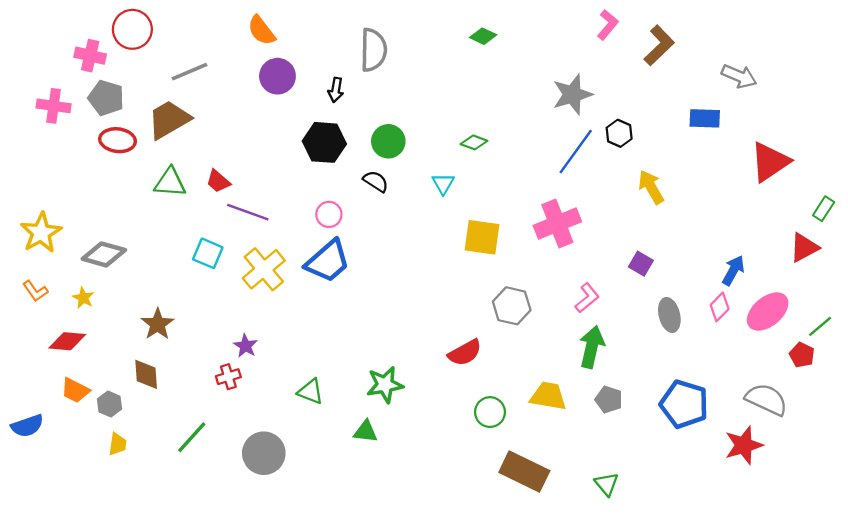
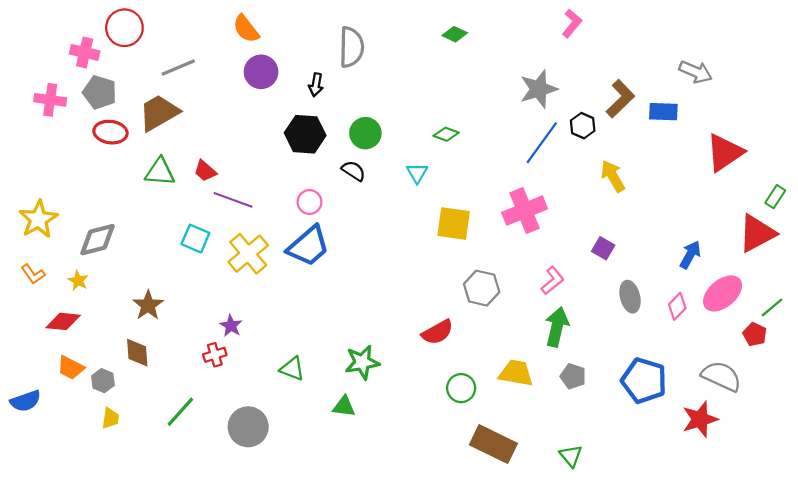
brown L-shape: (659, 45) -> (620, 99), moved
red triangle: (804, 248) -> (757, 233), size x1.4
gray diamond: (104, 254) -> (98, 240), turned -30
pink diamond: (720, 307) -> (677, 306), moved

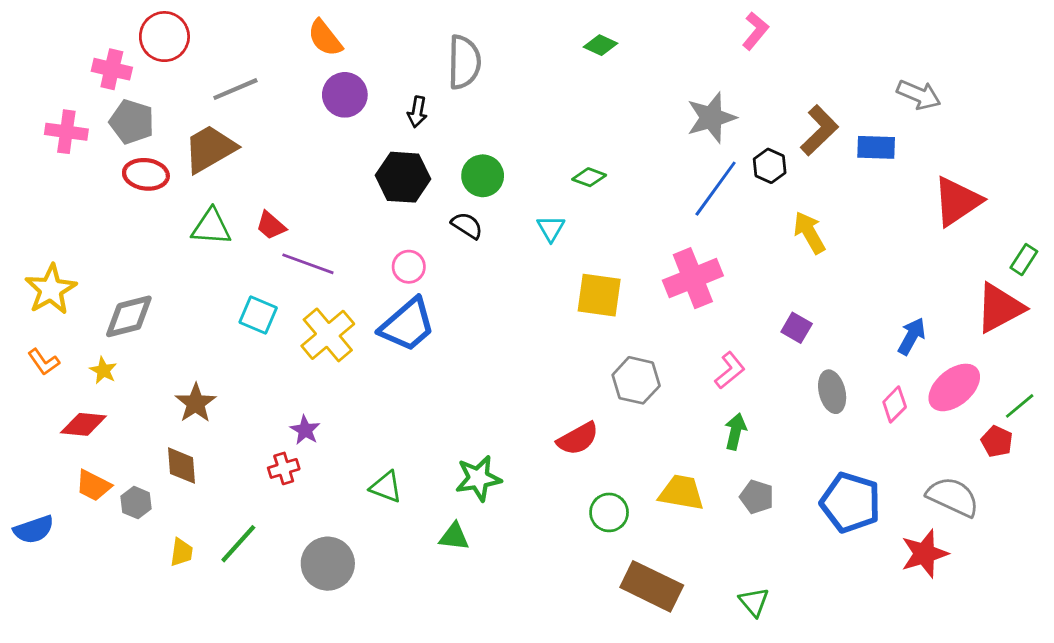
green arrow: (557, 327) -> (735, 431), size x0.7
yellow trapezoid: (110, 418) -> (181, 552), moved

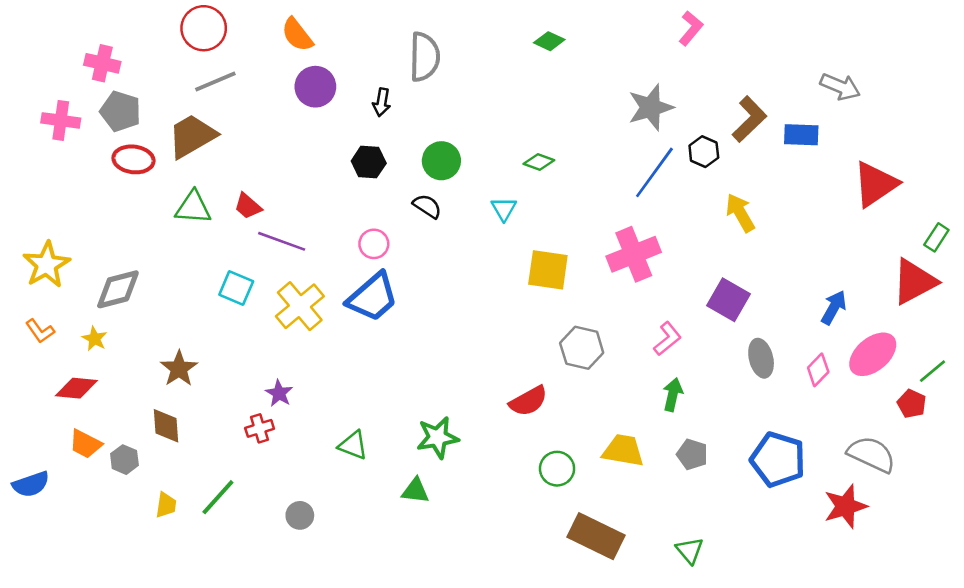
red circle: (164, 37) -> (204, 28), moved
black hexagon: (403, 177) -> (369, 162), size x0.7
purple square: (797, 328) -> (729, 300), size x1.5
gray circle: (328, 564) -> (300, 515), size x0.6

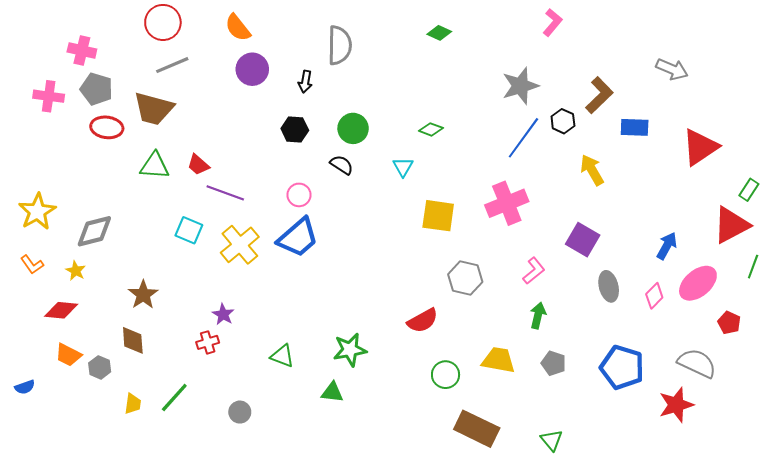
blue rectangle: (801, 135) -> (635, 127), moved
brown trapezoid: (192, 136) -> (154, 109), turned -135
green line: (933, 371) -> (753, 267), moved, turned -30
blue semicircle: (31, 484) -> (25, 387), size x0.7

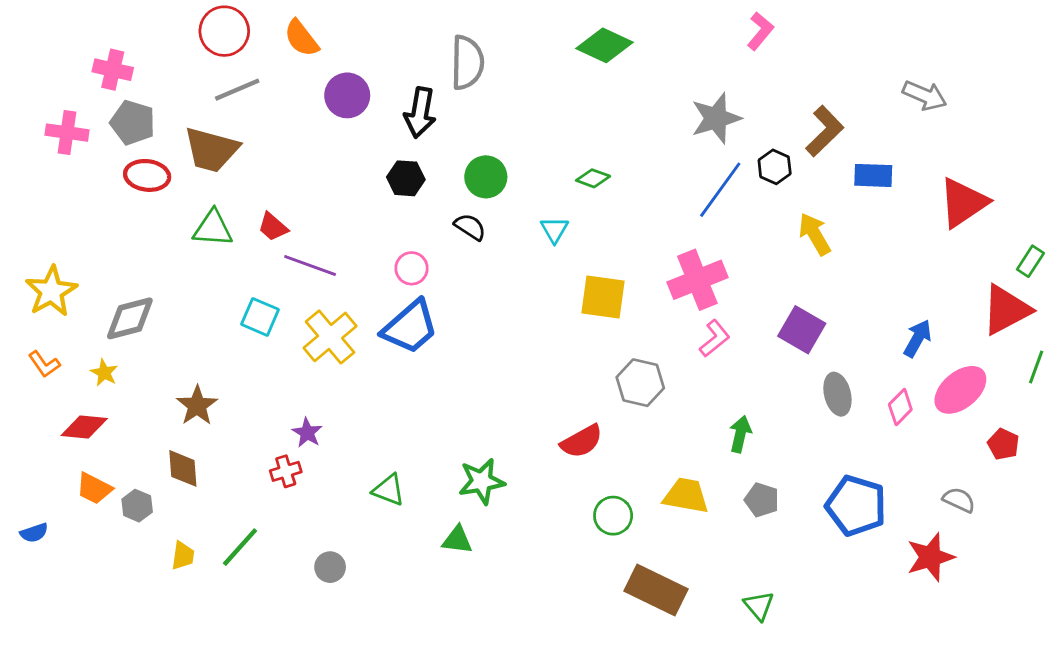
orange semicircle: (238, 28) -> (301, 38), moved
green diamond: (439, 33) -> (604, 45), size x1.6
black arrow: (305, 82) -> (420, 113), size x1.6
pink L-shape: (534, 271) -> (715, 338), moved
gray semicircle: (697, 363) -> (959, 500), size x0.6

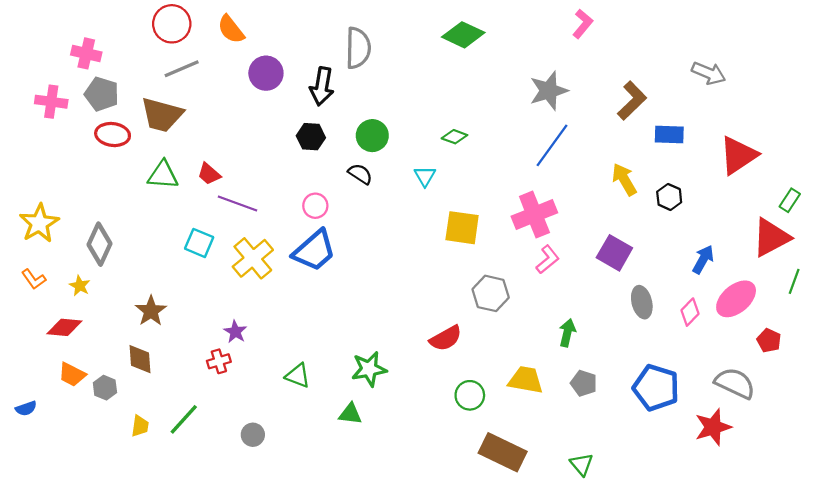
black hexagon: (775, 167) -> (669, 197), moved
gray diamond: (130, 318) -> (99, 244), turned -51
gray semicircle: (959, 500) -> (735, 383), size x1.6

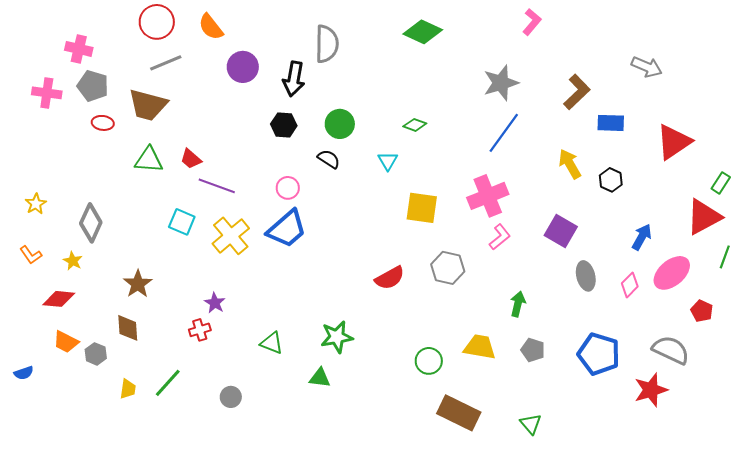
red ellipse: (113, 135) -> (103, 123), size x0.7
yellow star: (39, 223) -> (36, 204), size x0.6
red semicircle: (446, 338) -> (390, 278), moved

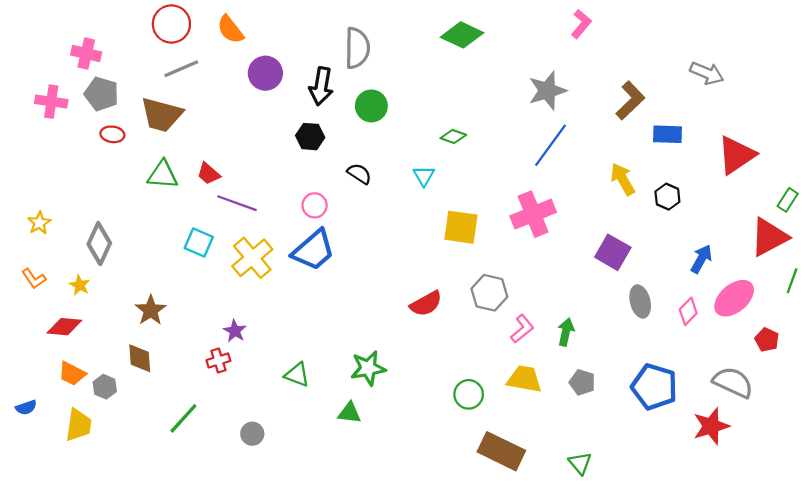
green circle: (340, 124) -> (371, 106), moved
pink L-shape: (500, 237) -> (522, 329), moved
yellow trapezoid: (128, 389) -> (79, 425), moved, size x1.5

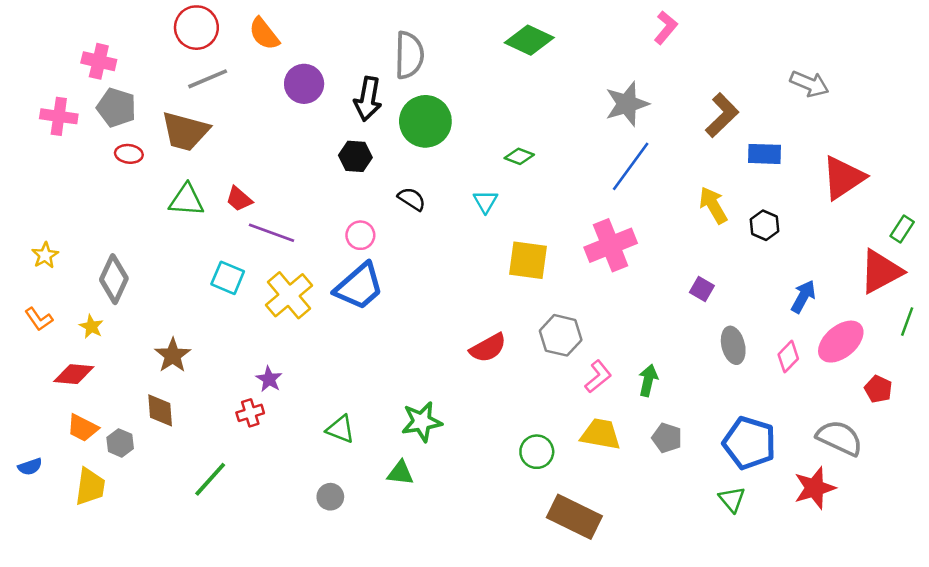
green circle: (371, 106) -> (425, 121), size x1.4
purple square: (613, 252) -> (702, 289), size x0.6
gray circle: (252, 434) -> (330, 497), moved
green triangle: (580, 463) -> (732, 499), moved

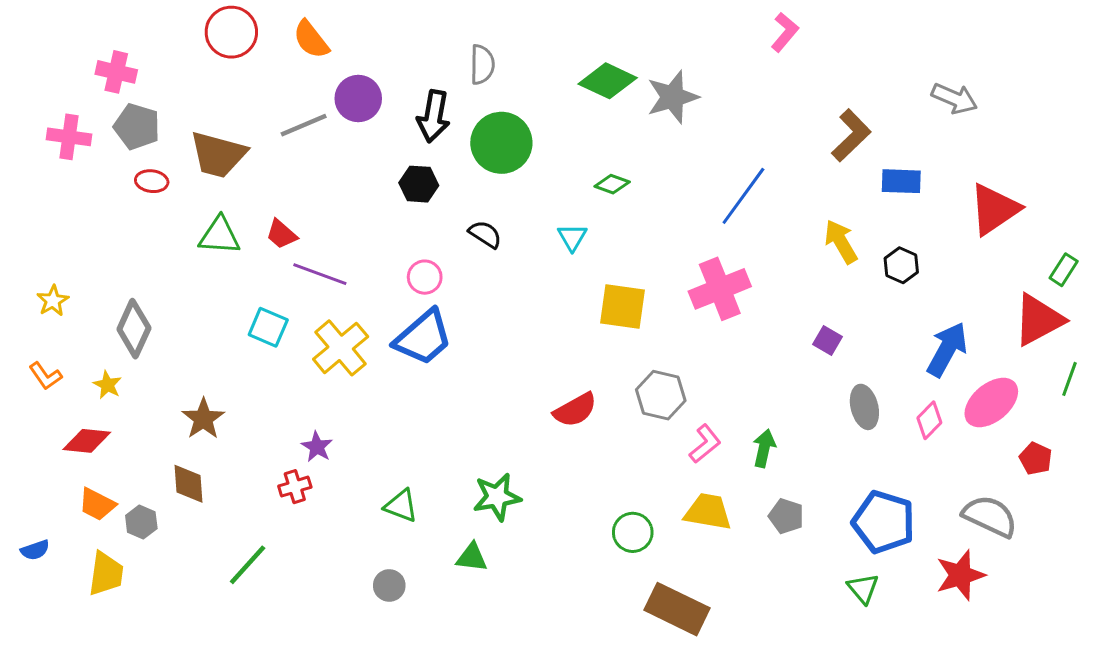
green diamond: (529, 40) -> (608, 81), moved
gray semicircle: (409, 55) -> (482, 65), size x0.7
gray line: (208, 79) -> (304, 125), moved
gray star: (627, 104) -> (673, 97), moved
blue arrow: (803, 297) -> (947, 349), size x1.4

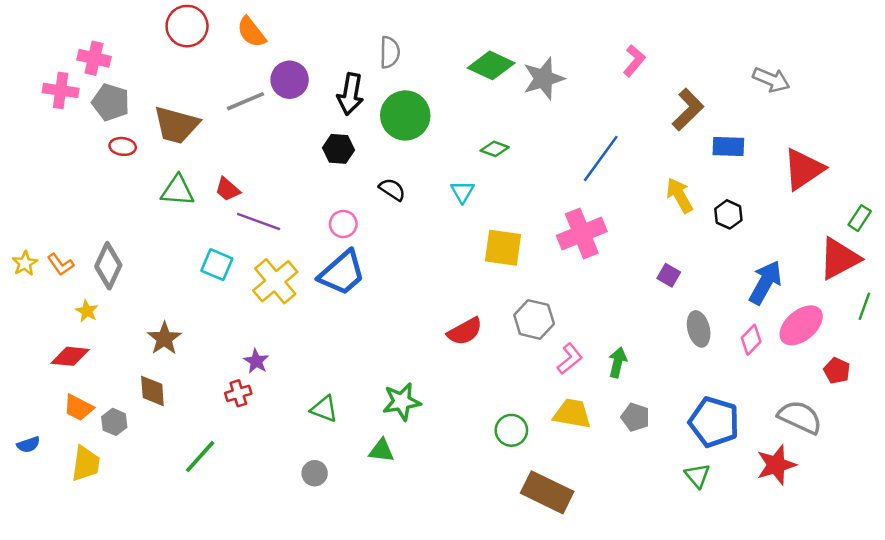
pink L-shape: (785, 32) -> (634, 61), moved
pink cross: (69, 137) -> (61, 90), moved
yellow star: (53, 301) -> (25, 263), moved
orange L-shape: (45, 376) -> (61, 265), moved

